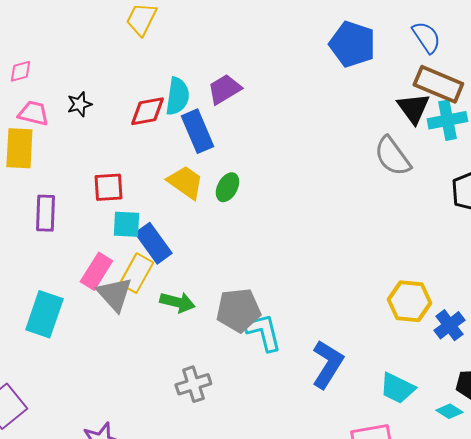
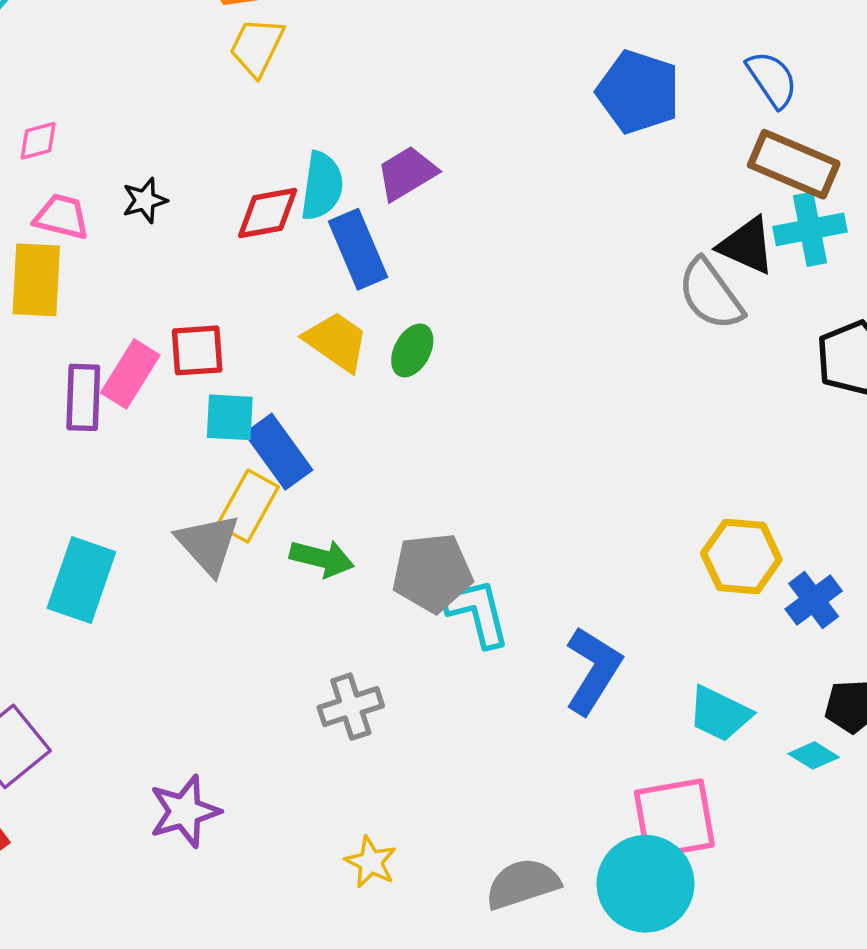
black triangle: (413, 108) -> (747, 246), moved, turned -30
pink rectangle: (96, 271) -> (130, 374), moved

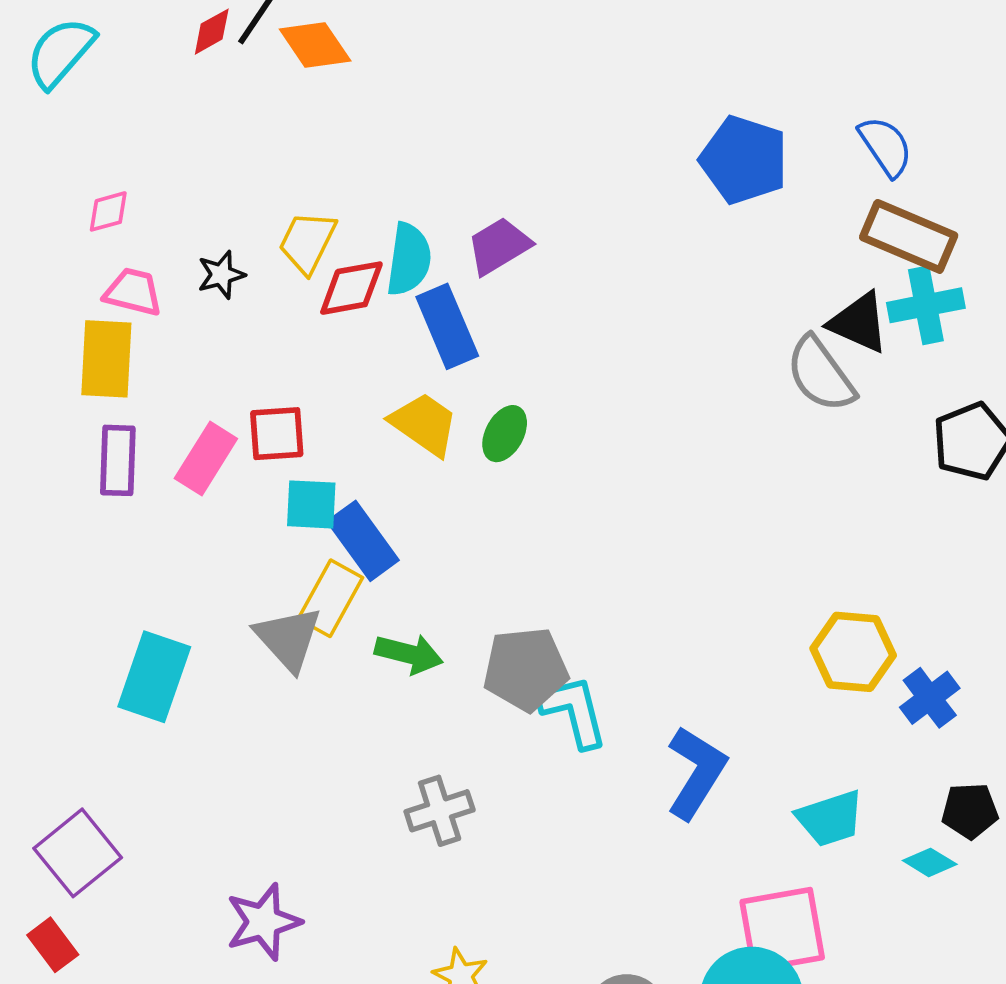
yellow trapezoid: (257, 47) -> (307, 242), moved
purple rectangle: (83, 397) -> (118, 460), moved
cyan trapezoid: (720, 714) -> (830, 818), turned -44

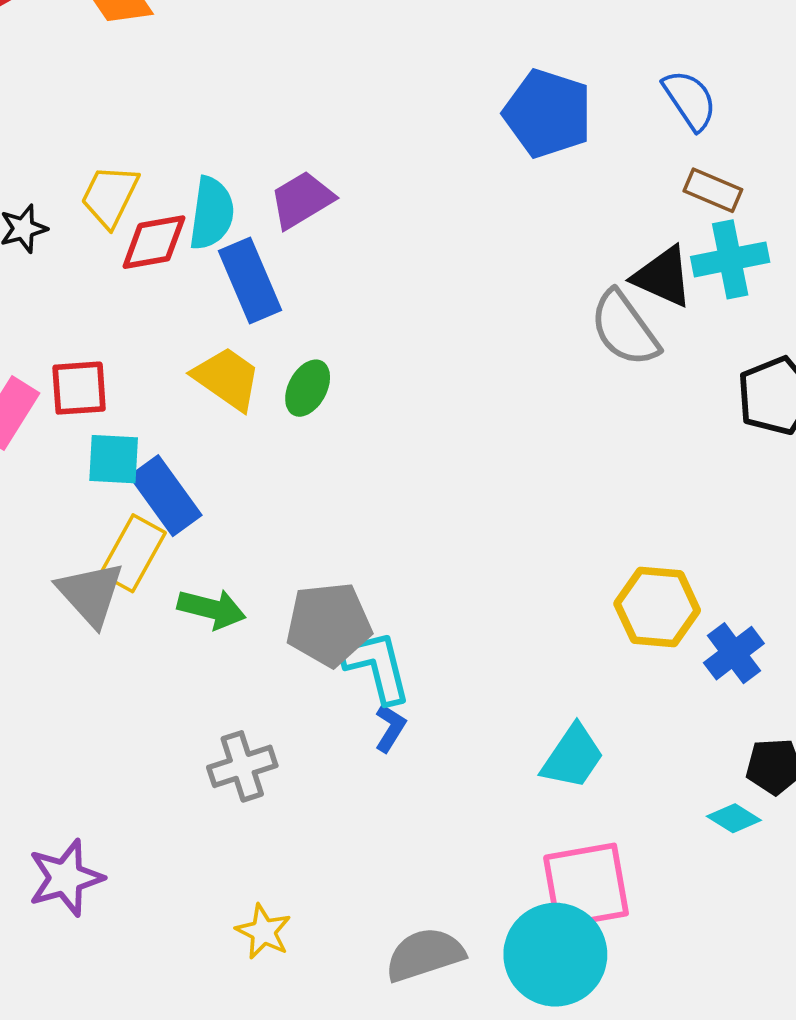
brown rectangle: (909, 236) -> (713, 190), size x0.6
blue L-shape: (696, 773) -> (390, 728), moved, size x0.5
cyan trapezoid: (830, 818) -> (573, 757), moved, turned -38

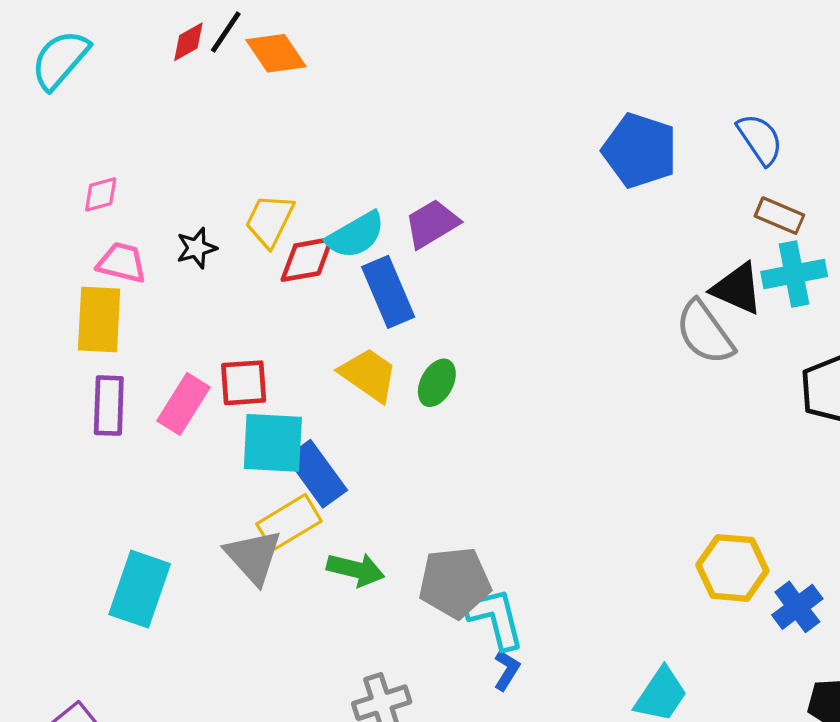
cyan semicircle: (212, 213) -> (356, 235), turned 52
cyan square: (114, 459) -> (273, 443), size x1.4
yellow rectangle: (133, 553) -> (289, 522), turned 30

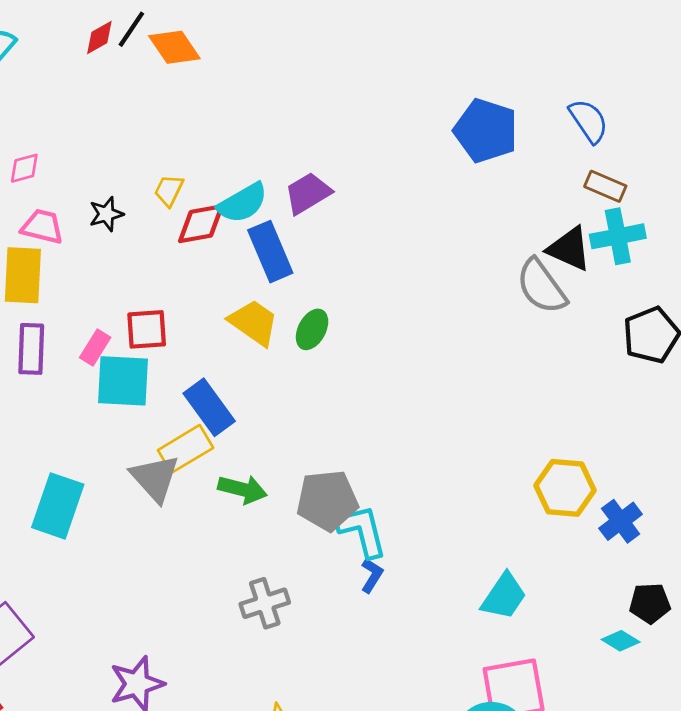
yellow trapezoid: (270, 220) -> (169, 190), size x0.7
pink rectangle: (183, 404) -> (95, 347), size x0.7
cyan square: (273, 443) -> (123, 381), moved

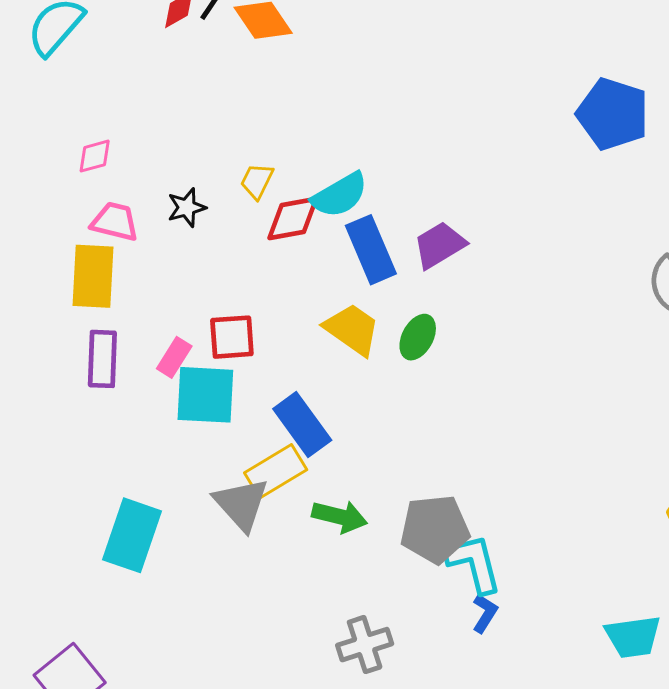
purple trapezoid: (308, 193) -> (440, 245), moved
cyan trapezoid: (504, 596) -> (633, 637), turned 48

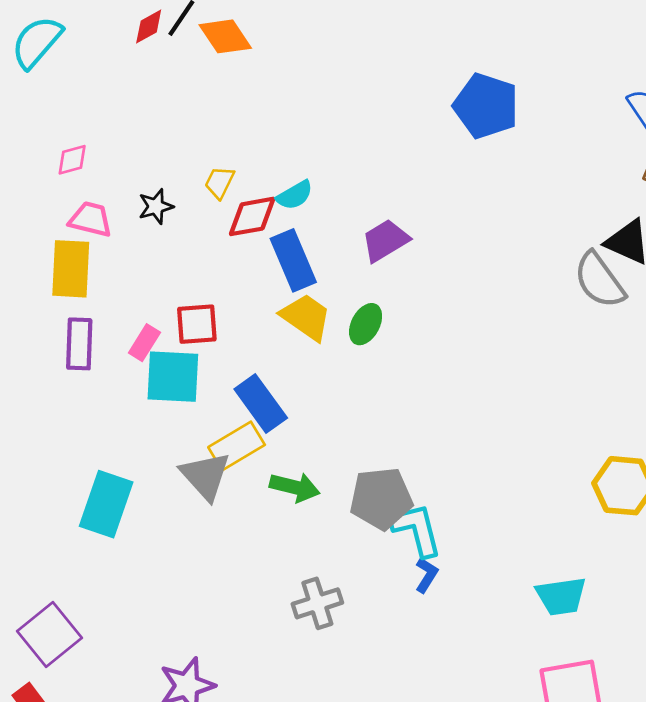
blue pentagon: (613, 114) -> (486, 106), moved
cyan semicircle: (340, 195) -> (295, 195), size x0.7
blue rectangle: (371, 250) -> (293, 260), moved

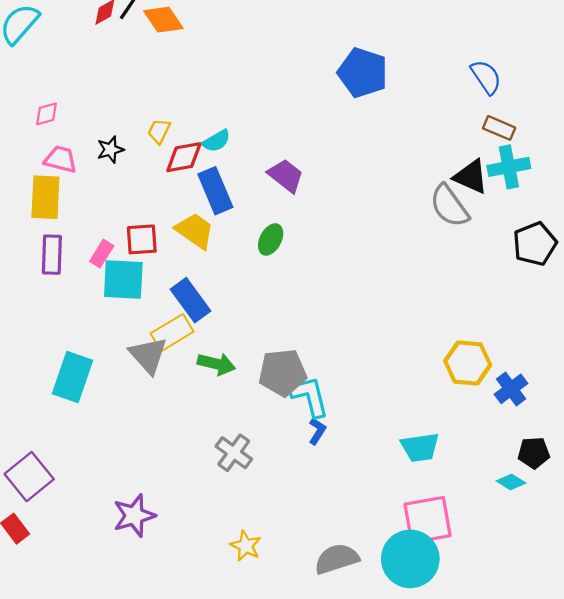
purple trapezoid: (385, 241) -> (286, 176), turned 69
yellow trapezoid: (306, 317) -> (195, 231), moved
gray cross: (317, 603) -> (234, 453), turned -36

